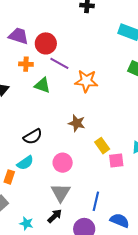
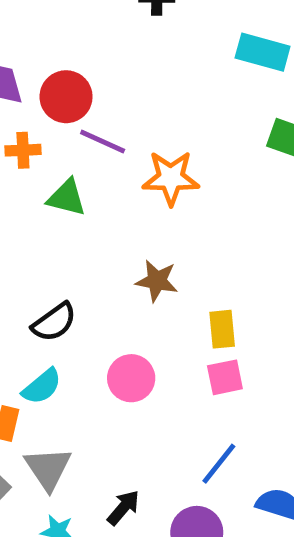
yellow rectangle: (102, 146) -> (222, 329), turned 35
pink square: (116, 161) -> (225, 377), moved
gray triangle: (61, 193) -> (48, 468), moved
blue line: (96, 201) -> (219, 464), turned 30

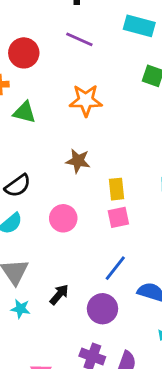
purple line: (103, 141) -> (79, 39), moved

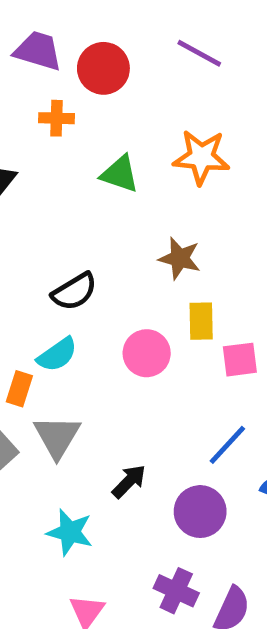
green triangle: (25, 112) -> (120, 174), moved
yellow rectangle: (117, 189) -> (201, 321), moved
cyan star: (20, 309) -> (70, 532), moved, size x1.4

